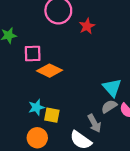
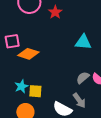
cyan triangle: (112, 88) -> (83, 42), moved, turned -36
gray arrow: (94, 123) -> (79, 100), moved

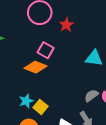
pink square: (12, 41) -> (46, 50), moved, turned 35
yellow square: (35, 91) -> (40, 107), turned 32

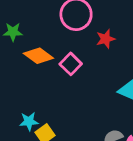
orange diamond: (36, 67) -> (38, 56), moved

